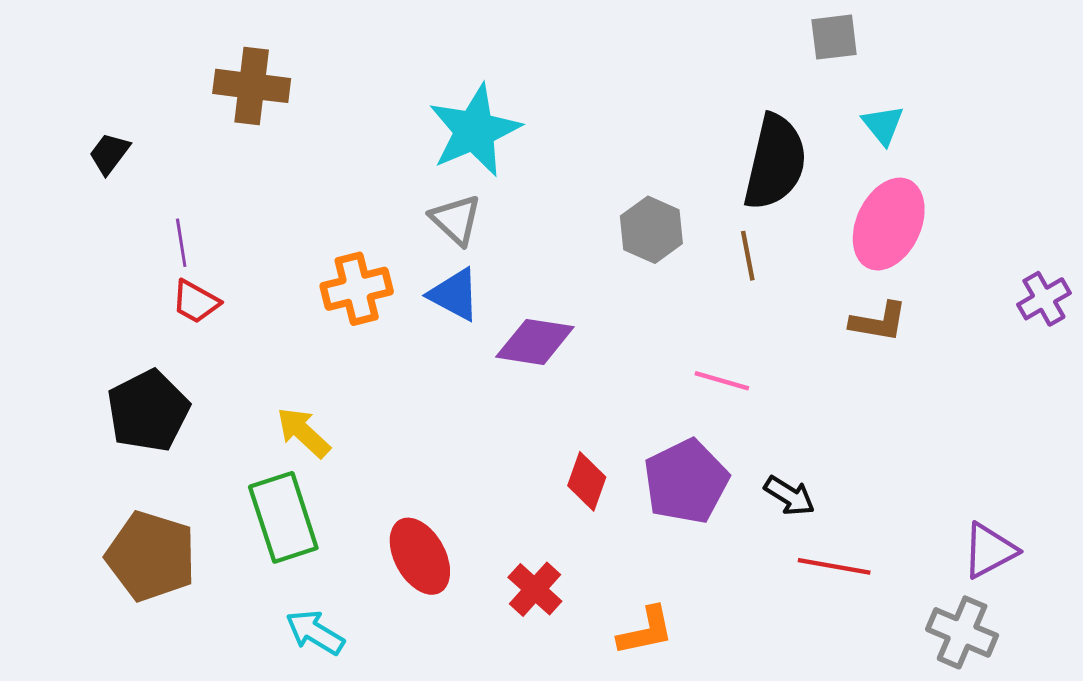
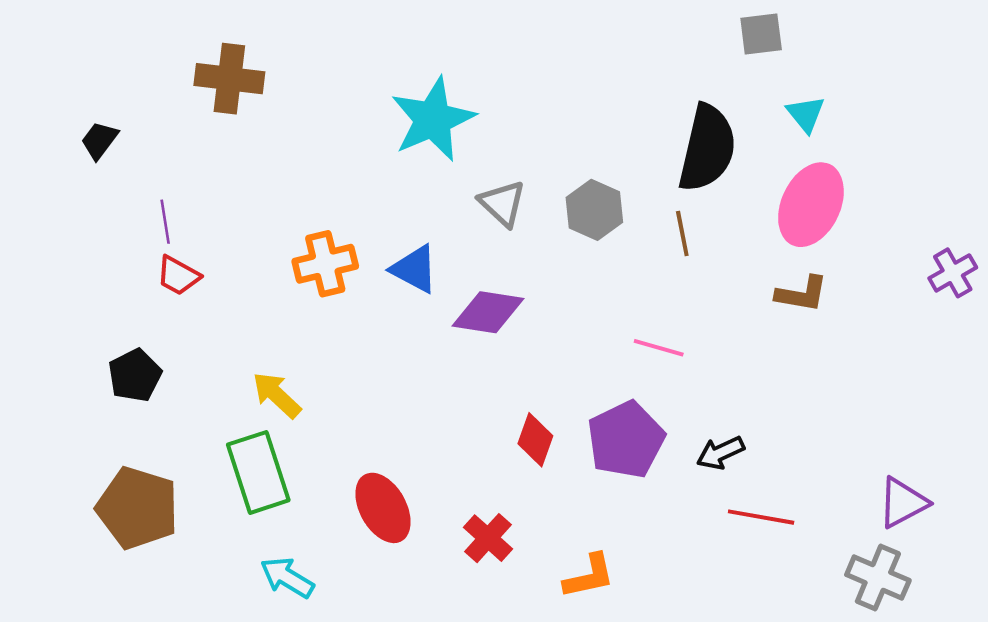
gray triangle: (456, 220) -> (502, 203), moved
black pentagon: (148, 411) -> (135, 375), size x0.7
black arrow: (789, 496) -> (720, 453), turned 123

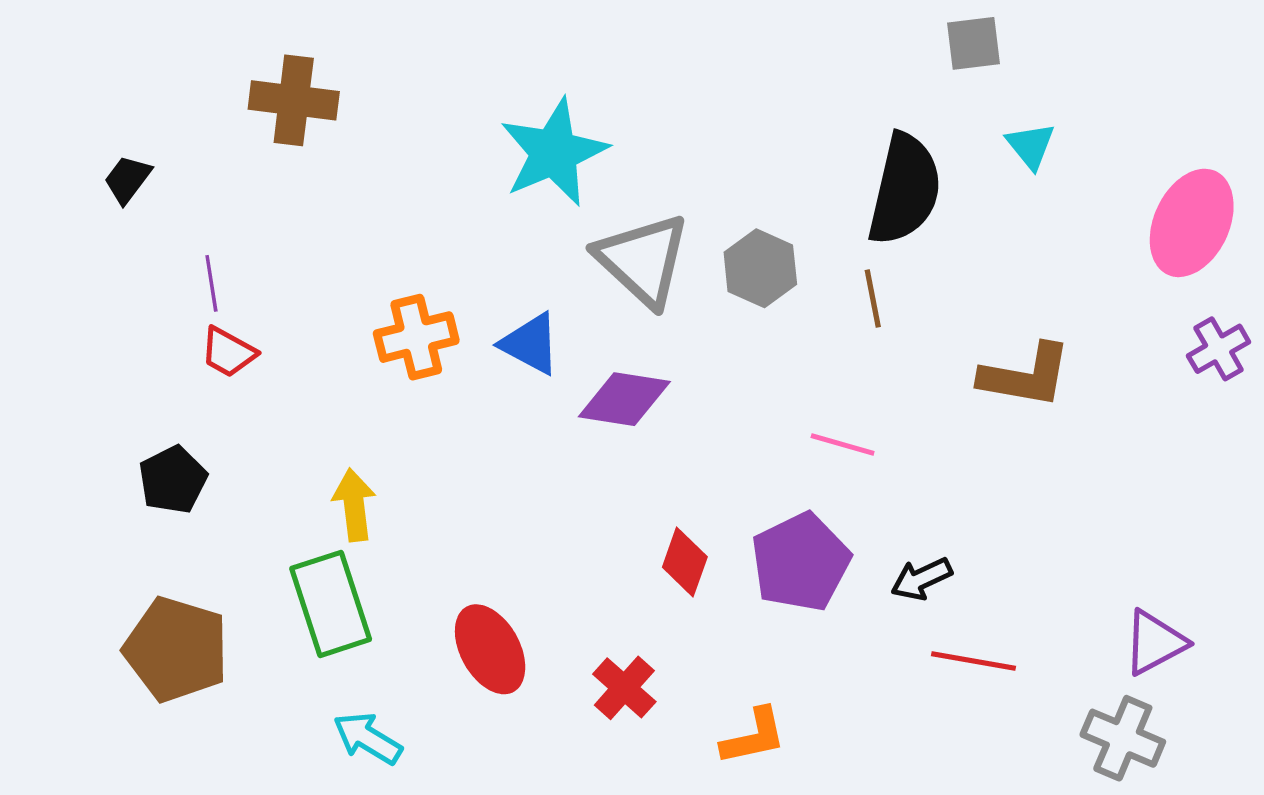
gray triangle: (502, 203) -> (643, 260), size x1.6
pink ellipse: (811, 205) -> (1192, 223), moved
brown L-shape: (802, 294) -> (1026, 376), size x1.4
yellow arrow: (277, 395) -> (354, 505), turned 40

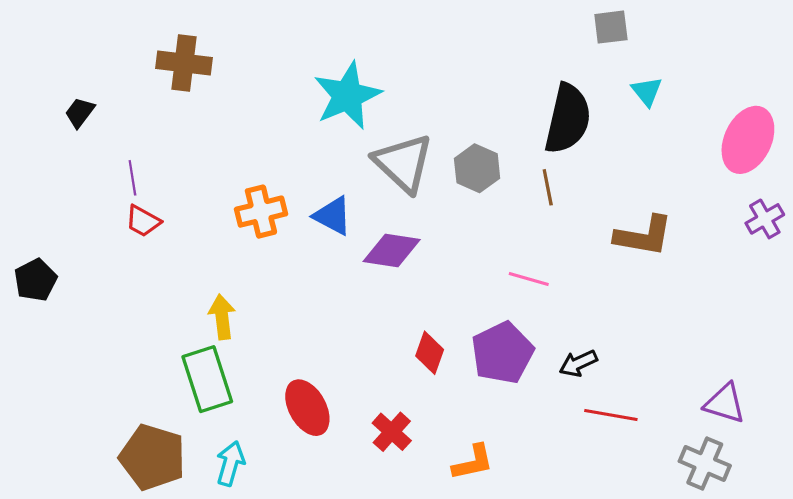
black pentagon: (173, 480) -> (35, 280), moved
purple triangle: (1155, 643) -> (725, 403), turned 45
brown pentagon: (176, 649) -> (152, 457), moved
cyan arrow: (368, 738) -> (230, 463), turned 75

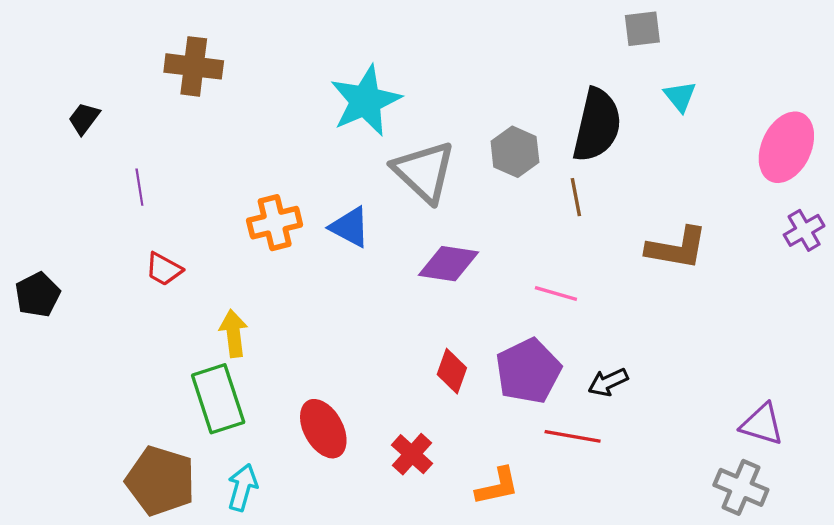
gray hexagon: (477, 168) -> (515, 152), moved
red trapezoid: (143, 221) -> (164, 269), moved
purple diamond: (392, 251) -> (449, 264), moved
red line: (611, 415) -> (573, 436), moved

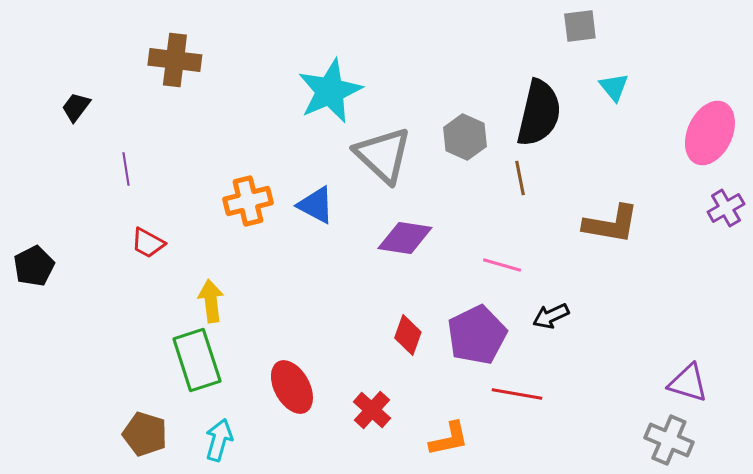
black arrow: (608, 382) -> (551, 316), moved
brown pentagon: (160, 481) -> (145, 434), size x0.7

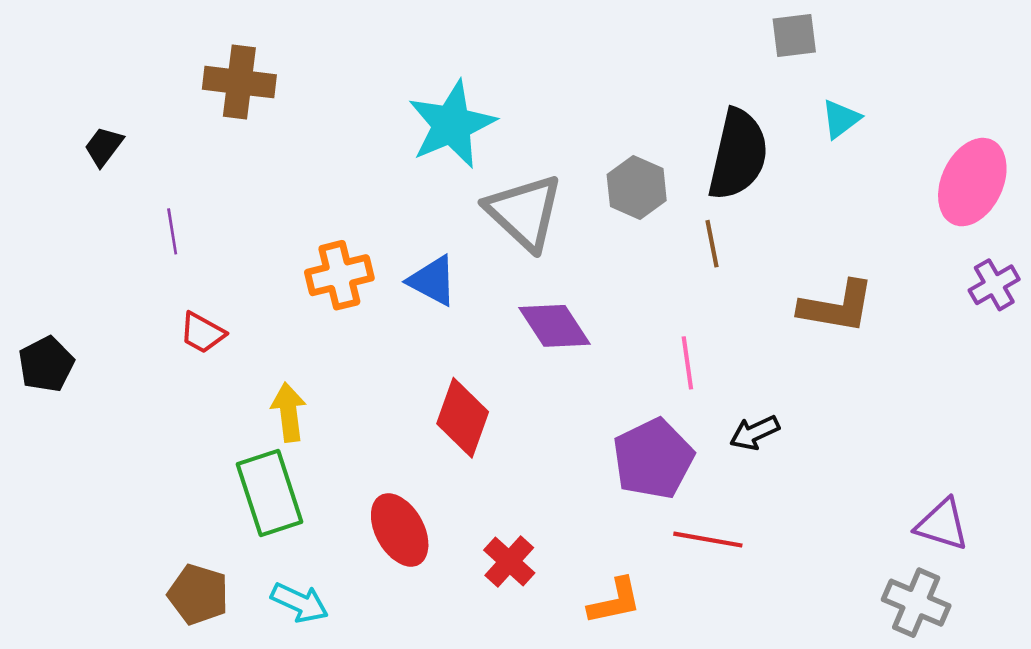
cyan triangle: (614, 87) -> (841, 119), turned 32
purple diamond: (405, 238) -> (554, 326), turned 48
pink line: (502, 265) -> (687, 363), turned 66
red diamond: (408, 335) -> (463, 418), moved, size x1.4
cyan arrow: (219, 440) -> (300, 603), turned 99

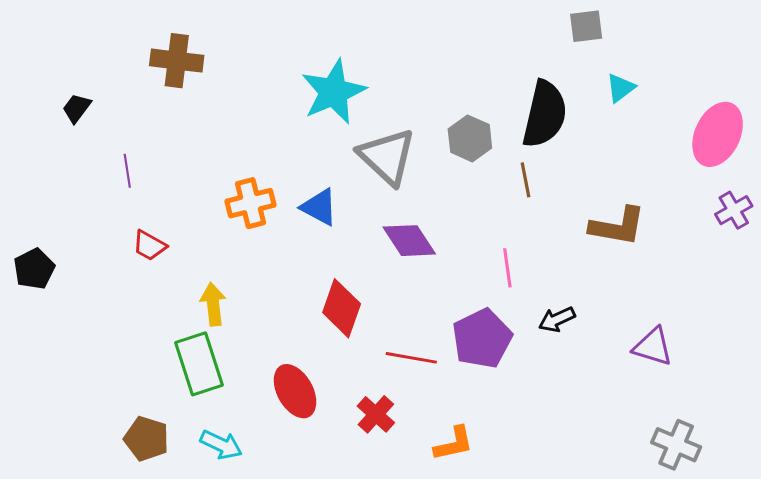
purple triangle: (942, 525) -> (653, 347), moved
red line: (708, 540) -> (411, 358), moved

